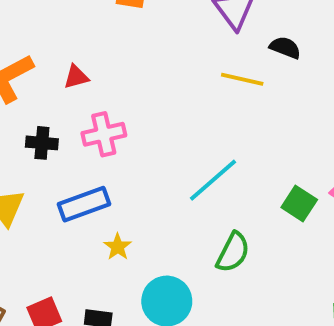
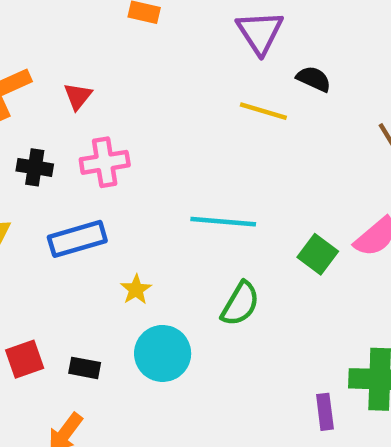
red triangle: (76, 77) -> (78, 96), turned -40
cyan line: (213, 180) -> (223, 222), turned 42
yellow star: (118, 247) -> (136, 290), moved

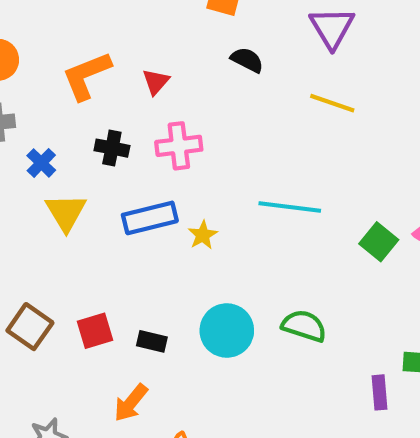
black semicircle: (314, 79) -> (247, 60), moved
yellow star: (136, 290) -> (203, 235), moved
green semicircle: (240, 304) -> (304, 326), moved, turned -105

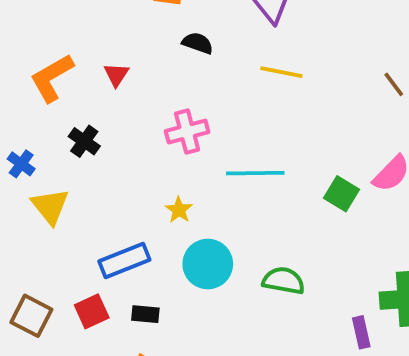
pink cross: (179, 146) -> (187, 132), moved
black cross: (112, 148) -> (84, 141), turned 32
blue rectangle: (150, 218) -> (124, 261), moved
cyan circle: (227, 331) -> (208, 264), moved

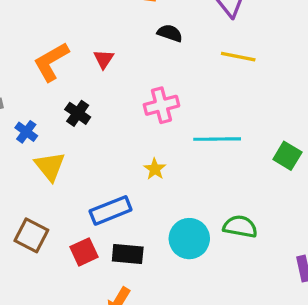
cyan circle: (208, 264) -> (189, 239), moved
black rectangle: (145, 314) -> (128, 254), size x1.4
brown square: (31, 316) -> (31, 235), moved

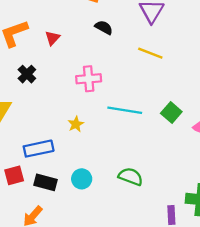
green square: (287, 156) -> (171, 112), moved
cyan circle: (189, 239) -> (82, 179), moved, size x0.7

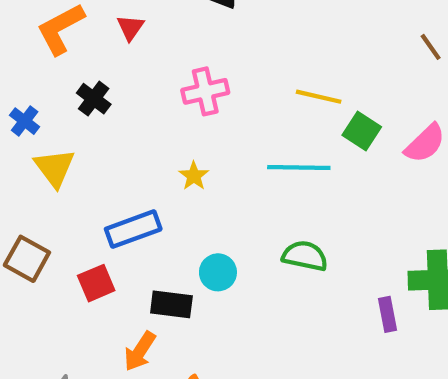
yellow line: (150, 53) -> (319, 97), moved
cyan line: (125, 110) -> (299, 167), moved
black rectangle: (46, 182) -> (171, 304), moved

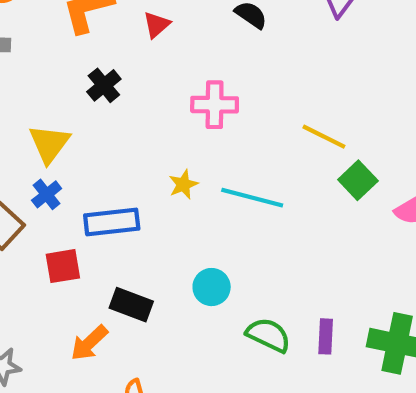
blue cross: (25, 121) -> (47, 194), moved
cyan line: (299, 167) -> (252, 198), moved
green semicircle: (305, 256) -> (268, 335), moved
cyan circle: (218, 272) -> (212, 287), moved
purple rectangle: (387, 314) -> (326, 336), moved

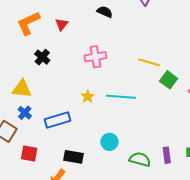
yellow triangle: (49, 144) -> (22, 89), turned -50
red square: (63, 266) -> (29, 153), moved, turned 30

